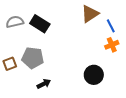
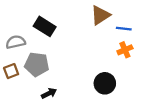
gray semicircle: (15, 22) -> (16, 42), moved
blue line: (111, 26) -> (124, 29), turned -56

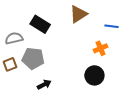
brown triangle: (100, 15) -> (78, 14), moved
orange cross: (125, 50) -> (100, 48), moved

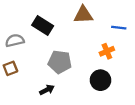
brown triangle: (78, 14) -> (83, 15), turned 30
gray pentagon: (33, 58) -> (60, 62), moved

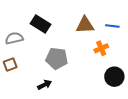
brown triangle: (83, 15) -> (85, 25), moved
black circle: (100, 80) -> (114, 77), moved

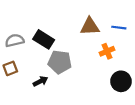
black rectangle: (40, 24) -> (44, 39), moved
black arrow: (45, 85) -> (40, 81), moved

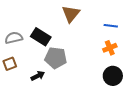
brown triangle: (90, 26) -> (71, 14), moved, turned -48
orange cross: (107, 51) -> (110, 48), moved

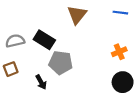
blue line: (111, 26) -> (120, 13), moved
black arrow: (38, 76) -> (41, 82), turned 88

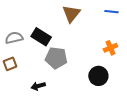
black arrow: (41, 82) -> (38, 86), moved, turned 104
black circle: (123, 82) -> (98, 76), moved

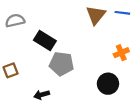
brown triangle: (71, 14) -> (96, 15), moved
gray semicircle: (14, 38) -> (15, 21), moved

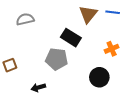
gray semicircle: (15, 21) -> (25, 19), moved
black rectangle: (45, 41) -> (71, 38), moved

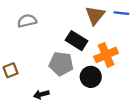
orange cross: (112, 49) -> (106, 55), moved, size x1.5
black circle: (99, 77) -> (91, 77), moved

